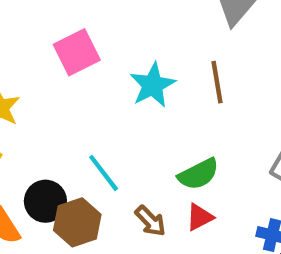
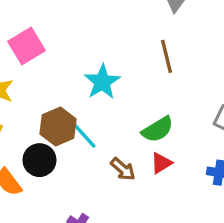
pink square: (77, 52) -> (27, 46), moved
cyan star: (153, 85) -> (102, 82), moved
brown hexagon: (77, 222) -> (58, 126), moved

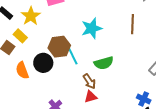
green semicircle: (158, 129) -> (104, 63), moved
red triangle: (161, 163) -> (91, 97), moved

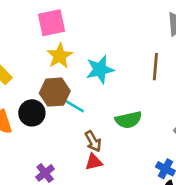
yellow star: (31, 16) -> (60, 56), moved
cyan line: (72, 55) -> (72, 105), turned -36
green semicircle: (104, 63) -> (128, 120), moved

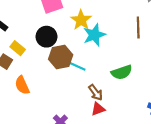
yellow star: (60, 56) -> (81, 20), moved
black circle: (32, 113) -> (46, 37), moved

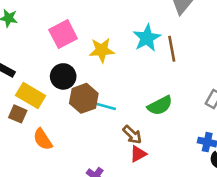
yellow star: (81, 20) -> (102, 50), turned -30
cyan star: (94, 35) -> (147, 38), moved
yellow rectangle: (18, 48) -> (31, 95), size x1.5

